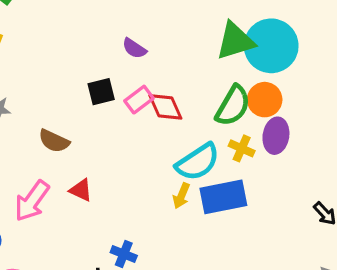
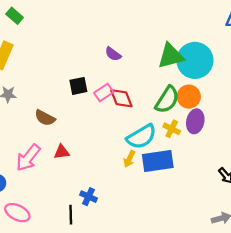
purple semicircle: (134, 48) -> (113, 54), moved
red triangle: (81, 190) -> (62, 152), turned -35

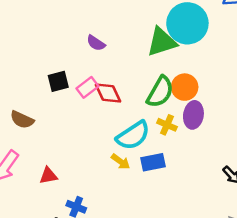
cyan circle: (195, 60) -> (187, 23), moved
red triangle: (62, 152) -> (48, 176), moved
yellow arrow: (129, 159) -> (121, 162), turned -77
blue rectangle: (158, 161) -> (153, 162), size x0.7

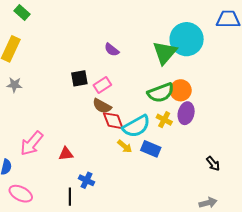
green triangle: (162, 42) -> (165, 53), turned -36
green semicircle: (160, 92) -> (161, 93), turned 36
red diamond: (108, 93) -> (113, 121), moved
brown semicircle: (22, 120) -> (102, 106), moved
blue rectangle: (153, 162) -> (151, 149), turned 30

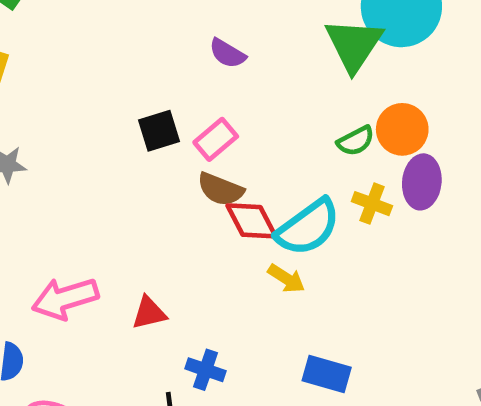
green semicircle: (161, 93) -> (356, 141), size x0.6
pink arrow: (32, 143) -> (65, 298), turned 40
blue rectangle: (151, 149) -> (327, 374), moved

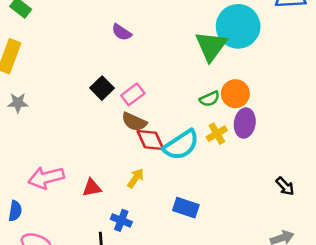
purple semicircle: (227, 53) -> (122, 32), moved
black square: (159, 131) -> (102, 88), turned -30
yellow cross: (372, 204) -> (217, 134), turned 36
yellow arrow: (286, 279) -> (136, 178), moved, turned -90
blue rectangle: (327, 374) -> (186, 208), moved

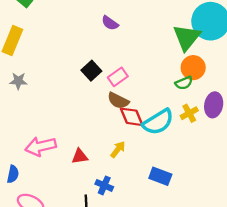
orange circle: (235, 94) -> (193, 68), moved

